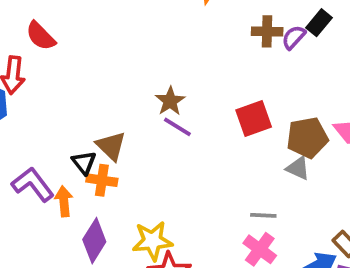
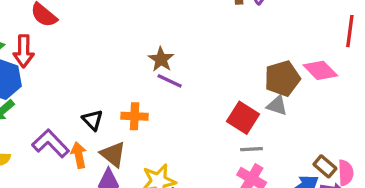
red square: (254, 118) -> (243, 118), moved, turned -32
brown triangle: (111, 146) -> (113, 154), moved
orange cross: (102, 180) -> (135, 116), moved

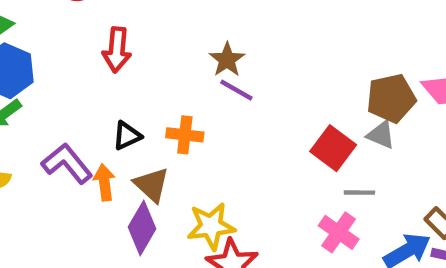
red arrow: (24, 51) -> (117, 50), moved
black triangle: (93, 120) -> (127, 136), turned 45
gray line: (252, 149) -> (359, 193), moved

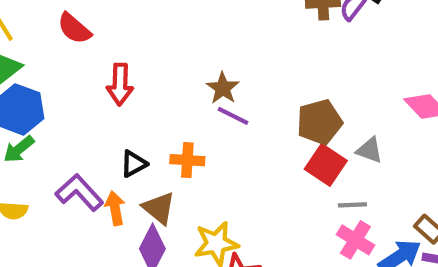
brown pentagon: (391, 98) -> (319, 122), moved
pink cross: (339, 232) -> (355, 240), moved

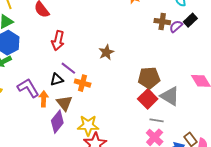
purple line: (233, 116) -> (68, 68), moved
gray triangle: (369, 150) -> (170, 96), size x1.5

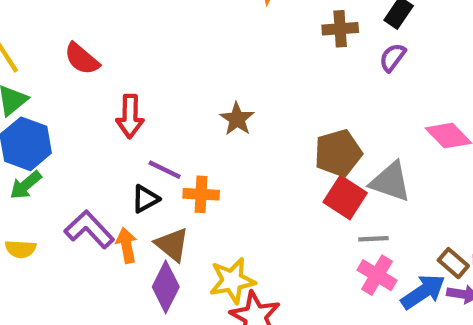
purple semicircle: (176, 26) -> (393, 57), moved

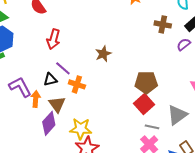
gray triangle: (390, 182) -> (177, 115), moved, turned 50

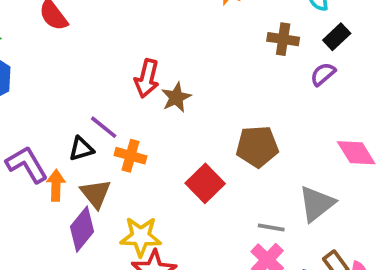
red arrow: (53, 39) -> (147, 78), moved
red square: (144, 104) -> (205, 183), moved

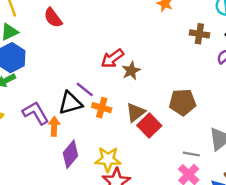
red arrow: (147, 78) -> (112, 58), turned 40
black triangle: (81, 149) -> (70, 103), size x1.5
brown triangle: (96, 194) -> (136, 112), moved, turned 30

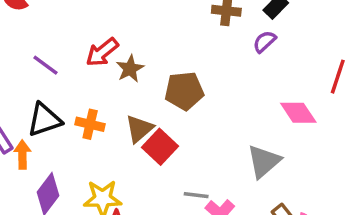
purple line: (85, 89) -> (45, 65), moved
brown pentagon: (183, 102) -> (184, 91), moved
gray line: (191, 154) -> (196, 195), moved

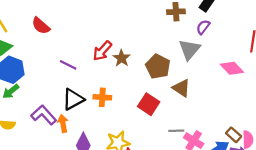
brown pentagon: (184, 91) -> (158, 67), turned -30
brown triangle: (139, 129) -> (181, 88), moved, turned -36
gray triangle: (264, 161) -> (189, 49), moved

